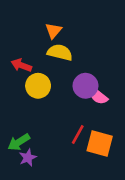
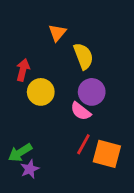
yellow semicircle: (60, 52) -> (83, 56), moved, turned 55
red arrow: (21, 65) -> (23, 70), turned 84
pink semicircle: (98, 96) -> (81, 111), moved

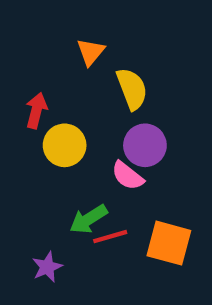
red line: (83, 144) -> (110, 237), moved, turned 45
green arrow: (20, 153) -> (88, 219), moved

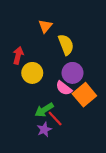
red line: (110, 237) -> (55, 119), turned 63
orange square: (169, 243) -> (84, 95), moved, turned 35
purple star: (47, 267) -> (44, 129), moved

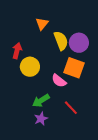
purple circle: (73, 73) -> (79, 43), moved
orange square: (84, 95) -> (74, 68), moved, turned -30
red line: (55, 119) -> (71, 108), moved

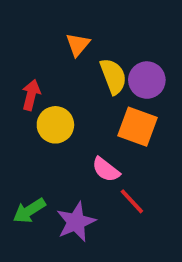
pink semicircle: (59, 81) -> (106, 170), moved
green arrow: (41, 101) -> (29, 211), moved
purple star: (41, 119) -> (76, 222), size x1.5

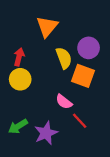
orange triangle: (78, 45) -> (47, 27), size x1.5
yellow semicircle: (113, 76) -> (64, 58), moved
yellow circle: (55, 125) -> (20, 79), moved

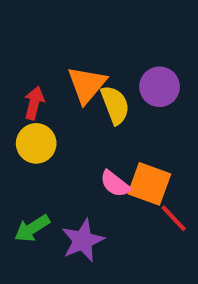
orange triangle: (47, 27) -> (87, 85), moved
orange square: (83, 76) -> (149, 184), moved
red line: (80, 121) -> (174, 218), moved

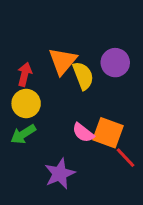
green arrow: (32, 228) -> (23, 134), moved

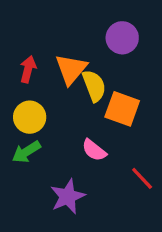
purple circle: (115, 63) -> (122, 38), moved
red arrow: (25, 74) -> (28, 69), moved
orange square: (108, 133) -> (122, 109), moved

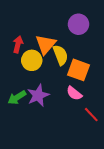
yellow circle: (30, 117) -> (32, 60), moved
pink semicircle: (94, 150) -> (74, 93), moved
purple star: (68, 196) -> (38, 95), moved

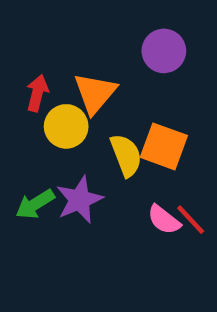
yellow semicircle: (60, 55) -> (126, 155), moved
pink semicircle: (74, 93) -> (164, 220), moved
red line: (91, 115) -> (191, 220), moved

